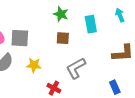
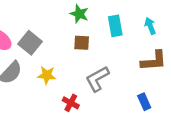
cyan arrow: (120, 15) -> (150, 26), moved
gray square: (20, 38) -> (30, 43), turned 36

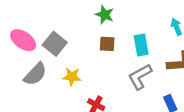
cyan rectangle: (115, 26) -> (141, 45), moved
gray L-shape: (97, 79) -> (140, 77), moved

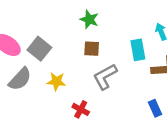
cyan rectangle: (141, 45) -> (138, 50), moved
gray L-shape: (140, 77) -> (105, 77), moved

